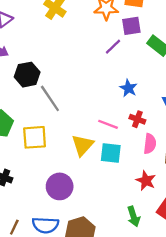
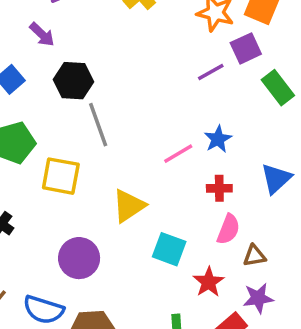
purple square: (131, 26) -> (246, 48), turned -30
red cross: (137, 119) -> (219, 188), turned -35
pink line: (108, 124) -> (178, 154), moved, turned -66
cyan square: (111, 153) -> (169, 249), moved

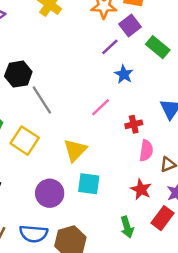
blue star: (218, 139) -> (124, 74), moved
yellow square: (61, 176) -> (25, 141), turned 36
cyan square: (169, 249) -> (89, 184), moved

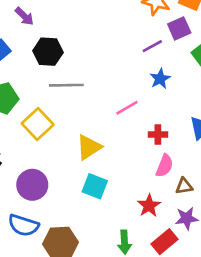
gray line: (42, 100) -> (66, 85), turned -72
purple circle: (50, 193) -> (32, 185), moved

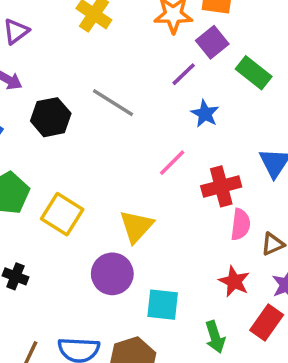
gray line: (66, 85) -> (113, 103), moved, turned 48
red cross: (158, 135) -> (221, 186), size x1.5
purple circle: (32, 185) -> (112, 274), moved
cyan square: (95, 186) -> (163, 305), moved

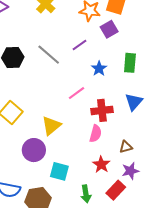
green rectangle: (254, 73) -> (130, 63), moved, turned 48
purple line: (184, 74) -> (79, 45), moved
pink semicircle: (240, 224) -> (96, 134), moved

